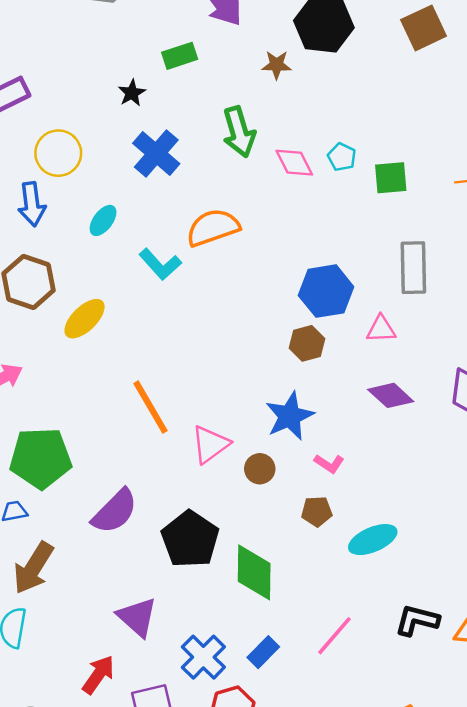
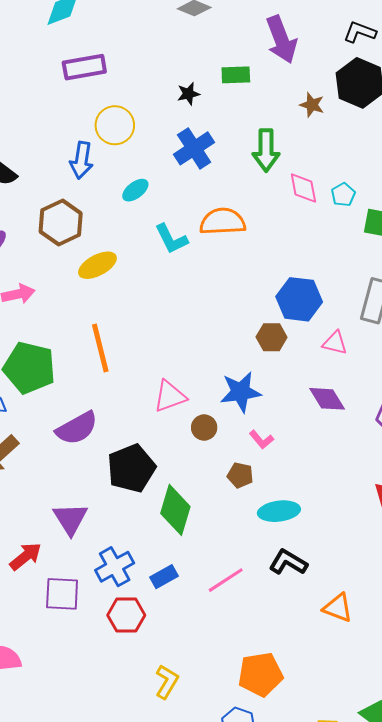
orange line: (150, 407) -> (100, 348), moved
black L-shape: (417, 620) -> (288, 562), moved

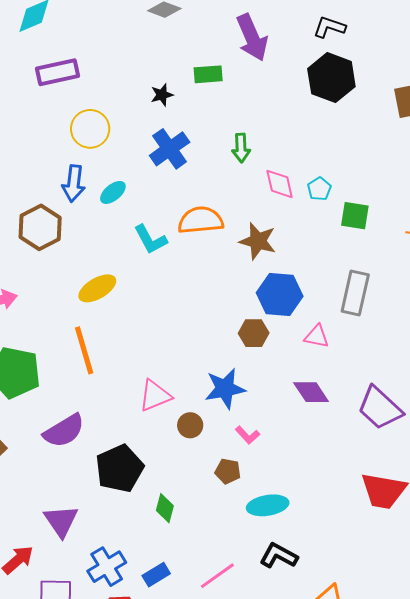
brown star: (312, 105) -> (258, 241), moved, size x1.5
green arrow: (266, 150) -> (241, 148), size x0.7
blue arrow: (82, 160) -> (74, 183), moved
yellow ellipse: (97, 265) -> (97, 288), moved
green diamond: (175, 510) -> (165, 508), size x0.6

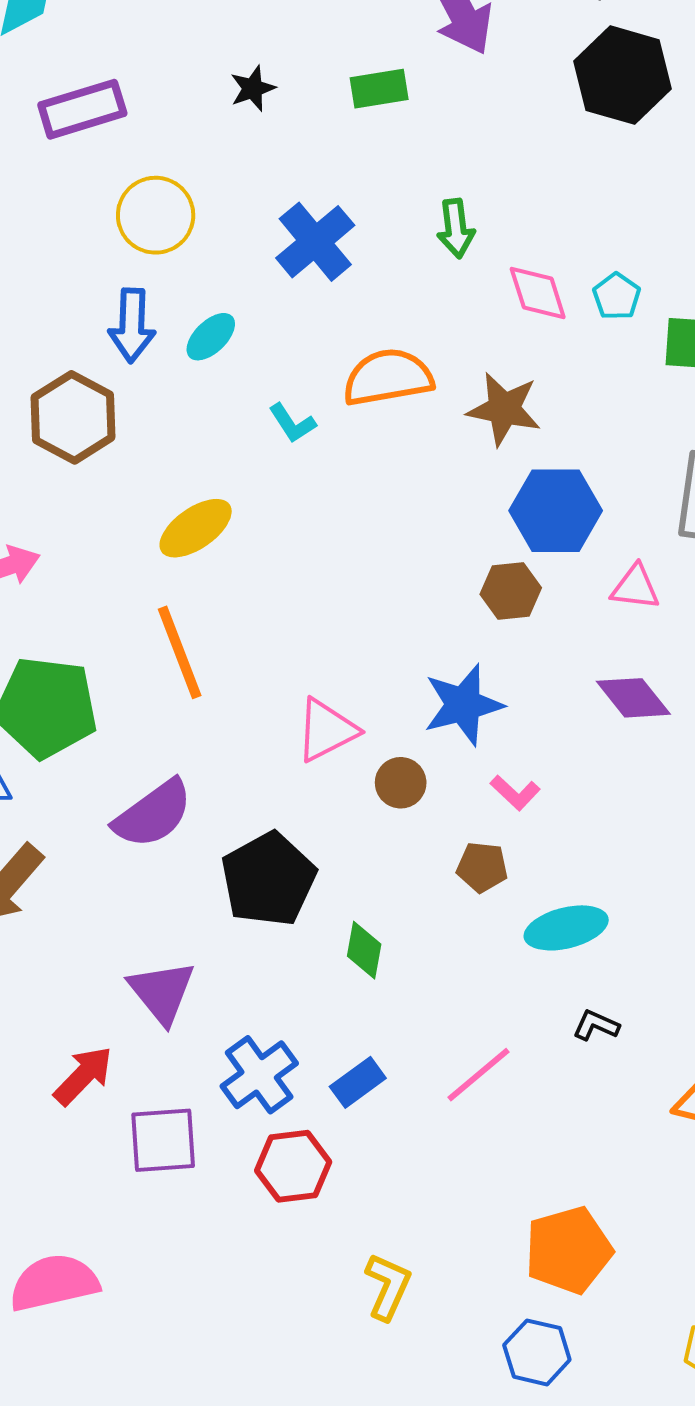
black star: (162, 95) -> (253, 88), moved
cyan L-shape: (150, 239) -> (292, 423), size x0.7
black L-shape: (279, 556) -> (596, 1025), size x0.6

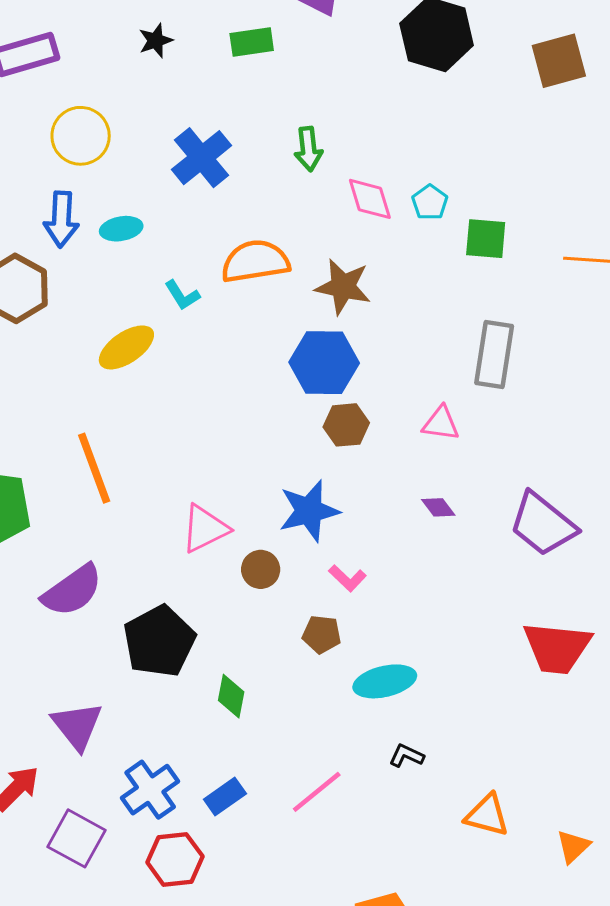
cyan ellipse: (211, 337) -> (121, 229), turned 33
blue hexagon: (556, 511) -> (324, 363), moved
yellow ellipse: (196, 528) -> (126, 347), moved
purple diamond: (633, 698) -> (438, 507), size x0.6
purple square: (163, 1140) -> (76, 838), turned 32

